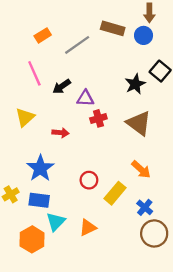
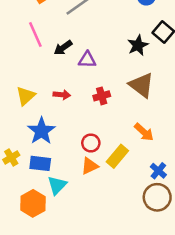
yellow triangle: (25, 117) -> (26, 96), moved
red cross: (98, 118) -> (102, 96), moved
blue cross: (145, 207) -> (158, 171), moved
orange triangle: (88, 228) -> (90, 166), moved

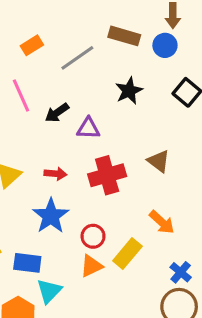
black star: (138, 45) -> (129, 91), moved
brown triangle: (141, 85) -> (159, 161), size x0.7
red cross: (102, 96) -> (107, 175), size x1.6
blue star: (41, 131) -> (51, 216), moved

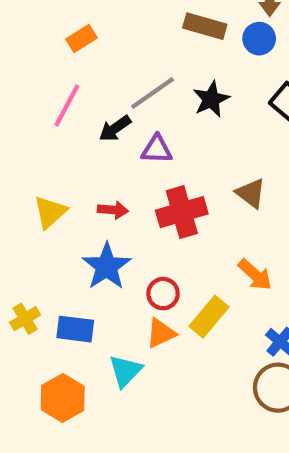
gray line: (77, 58) -> (153, 93), moved
pink line: (21, 95) -> (67, 105), turned 52
cyan triangle: (49, 291) -> (125, 371), moved

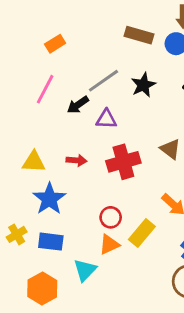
yellow triangle: (50, 212) -> (34, 162), turned 45
blue star: (107, 266) -> (49, 199), moved

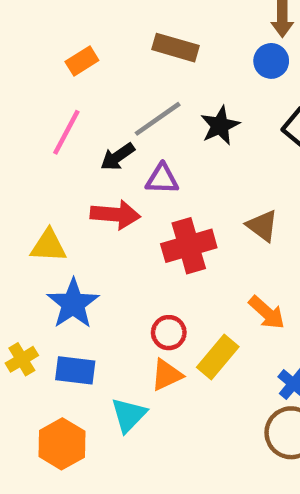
brown rectangle: (139, 35) -> (175, 48), moved
red arrow: (76, 160) -> (115, 215), moved, size x1.5

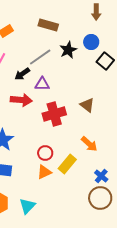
blue circle: (271, 61) -> (91, 42), moved
black star: (220, 126) -> (68, 50), moved
cyan triangle: (129, 415) -> (27, 206), moved

